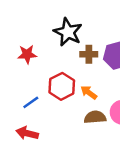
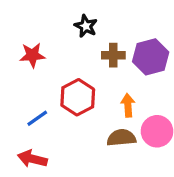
black star: (68, 32) -> (86, 26), size x0.6
orange arrow: (89, 93) -> (128, 105), moved, turned 49

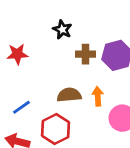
red hexagon: (78, 97) -> (56, 129), moved
brown semicircle: (121, 138) -> (69, 95), moved

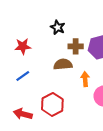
brown semicircle: (69, 95) -> (63, 64), moved
blue line: (21, 107) -> (23, 76), moved

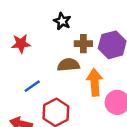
blue line: (23, 76) -> (32, 86), moved
orange arrow: (85, 79) -> (95, 82), size x1.5

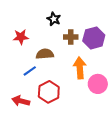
brown semicircle: (68, 65) -> (45, 54), moved

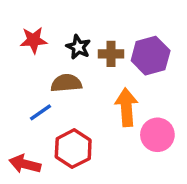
black star: (54, 19) -> (78, 47), moved
red star: (21, 37) -> (34, 40), moved

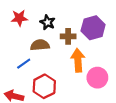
brown cross: (111, 54) -> (68, 36), moved

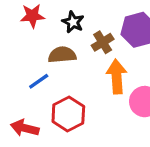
brown cross: (68, 36) -> (103, 42), turned -32

